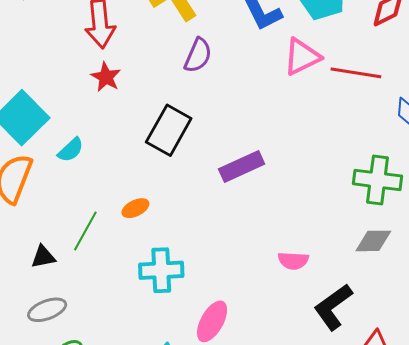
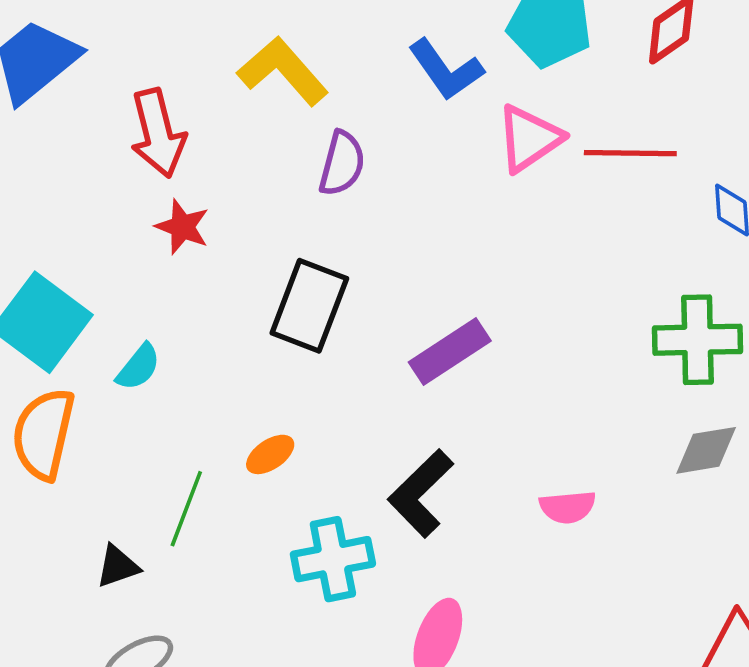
black L-shape: (333, 307) -> (421, 493), moved

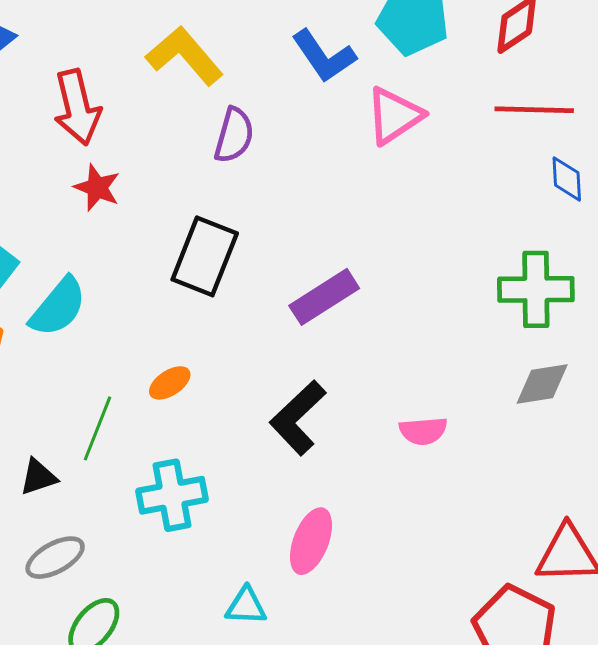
red line: (630, 153) -> (534, 110), moved
cyan semicircle: (138, 367) -> (58, 307), size x1.5
cyan cross: (333, 559) -> (172, 495), moved

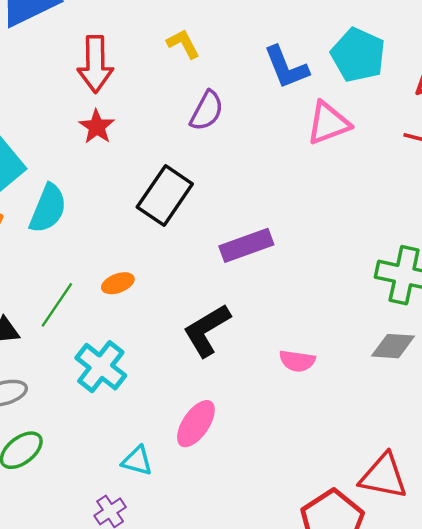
yellow L-shape: (185, 56) -> (183, 44), size x0.6
cyan semicircle: (58, 307) -> (48, 208), turned -30
cyan cross: (172, 495) -> (101, 367), turned 36

